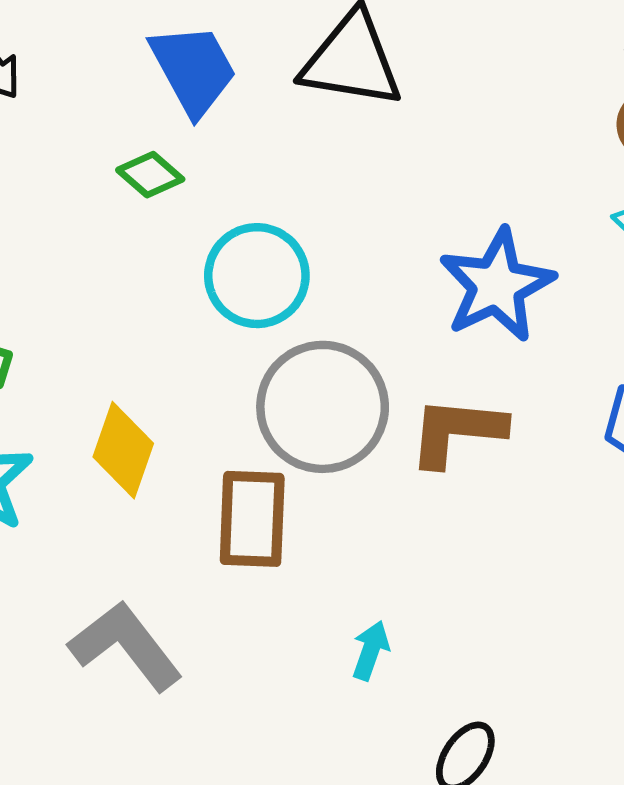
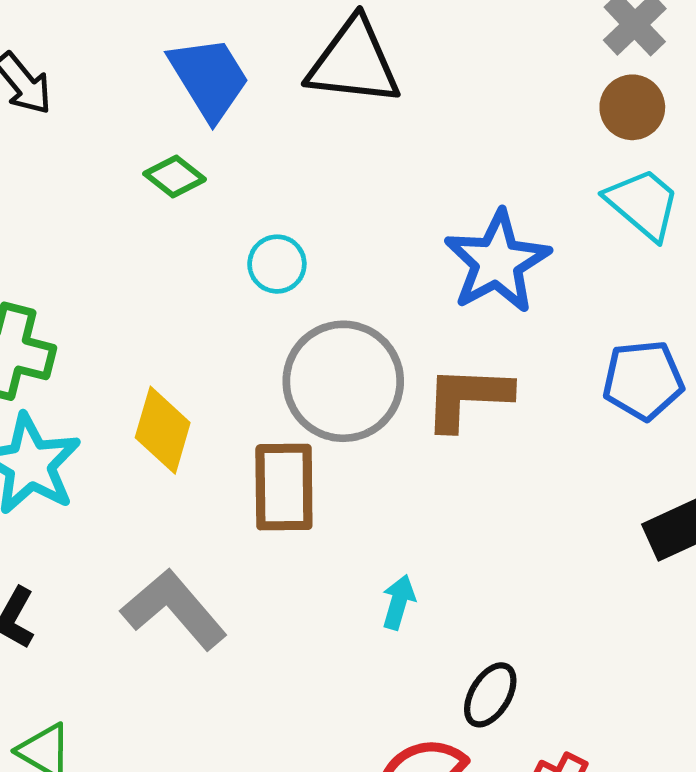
cyan circle: (257, 276) -> (277, 264), size x0.6

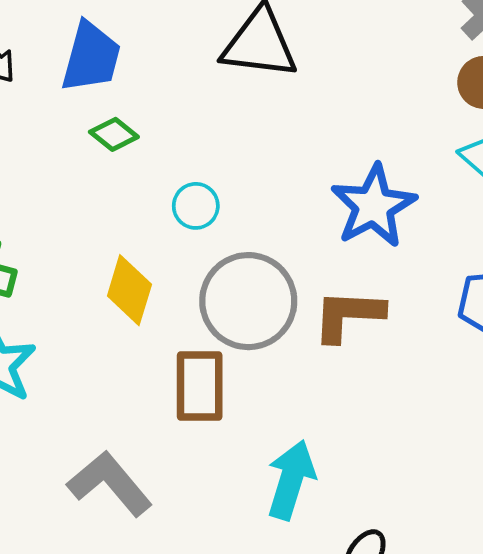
blue trapezoid: (209, 78) -> (91, 57), moved, turned 46
yellow diamond: (163, 430) -> (129, 290), moved
cyan arrow: (399, 602) -> (291, 480), size x1.8

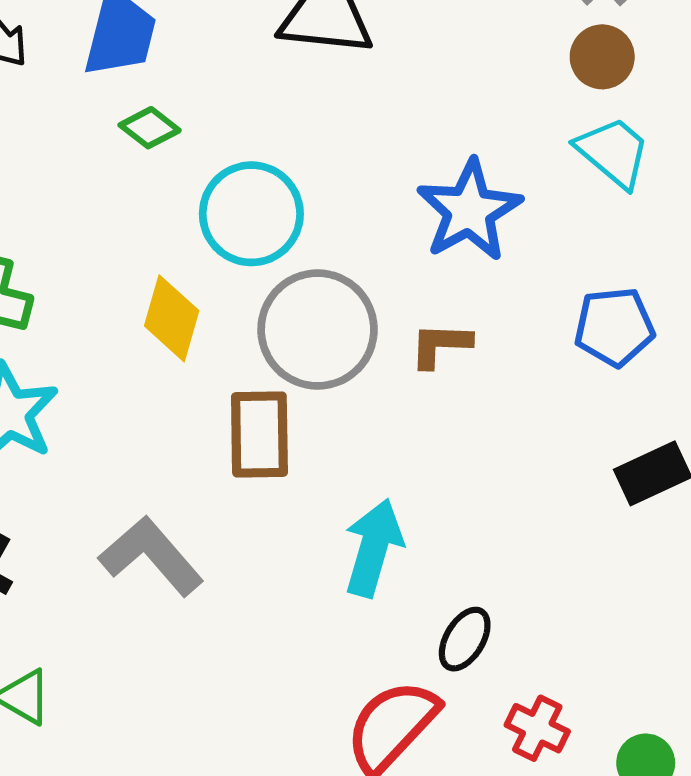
cyan circle: (196, 206) -> (251, 214), size x1.8
brown L-shape: (348, 315) -> (440, 345), size x0.7

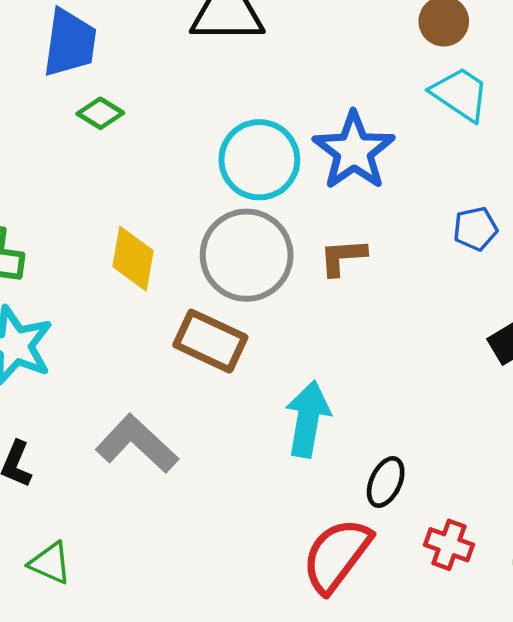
cyan circle: (251, 214) -> (259, 160), moved
blue pentagon: (614, 327) -> (475, 229), size x0.7
brown rectangle: (259, 435) -> (210, 341), turned -58

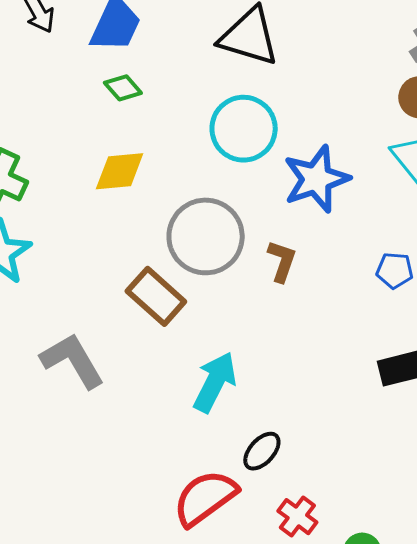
cyan circle: (259, 160) -> (244, 129), moved
brown L-shape: (343, 257) -> (282, 261), turned 96
yellow diamond: (133, 259) -> (120, 171), moved, turned 58

